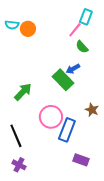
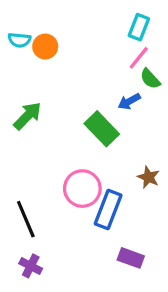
pink line: (75, 30) -> (139, 58), moved
green semicircle: (82, 47) -> (150, 79), moved
blue arrow: (73, 69) -> (129, 101), moved
green arrow: (23, 92) -> (27, 116), moved

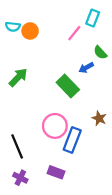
pink line: (139, 58) -> (74, 33), moved
purple rectangle: (131, 258) -> (56, 172), moved

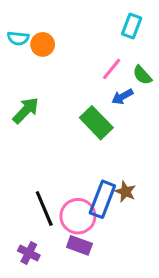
pink line: (74, 33) -> (112, 69), moved
brown star: (99, 118) -> (125, 192), moved
pink circle: (55, 126) -> (78, 216), moved
black line: (17, 146) -> (44, 209), moved

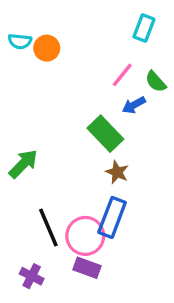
green arrow: (26, 110) -> (23, 164), moved
brown star: (125, 192) -> (117, 172), moved

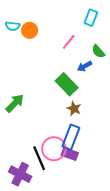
pink line: (122, 75) -> (69, 42), moved
black line: (48, 228) -> (39, 158), moved
purple rectangle: (87, 268) -> (70, 154), moved
purple cross: (32, 276) -> (20, 174), size x1.5

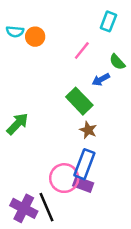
black line: (39, 158) -> (47, 207), moved

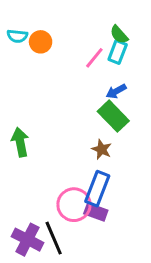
cyan rectangle: (108, 21) -> (118, 52), moved
green semicircle: (117, 62) -> (119, 35), moved
green rectangle: (79, 101) -> (113, 116), moved
green arrow: (17, 124) -> (20, 142), turned -55

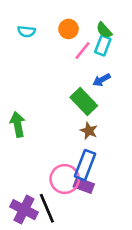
cyan semicircle: (17, 36) -> (27, 32), moved
orange circle: (41, 42) -> (68, 29), moved
green rectangle: (113, 116) -> (84, 101), moved

